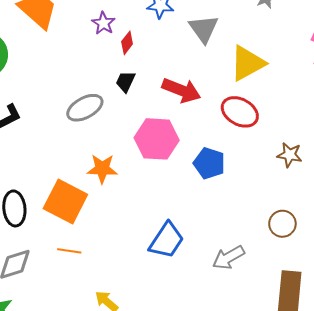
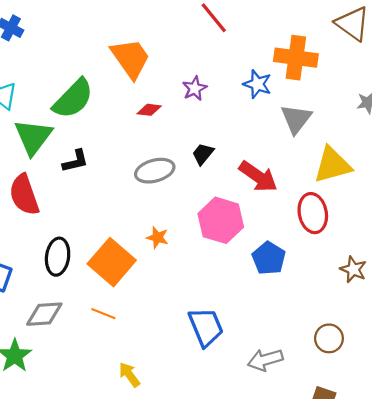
red diamond: (127, 43) -> (149, 110), moved, turned 45
red ellipse: (240, 112) -> (313, 213), turned 36
orange star: (102, 169) -> (158, 237), size x0.7
blue trapezoid: (167, 240) -> (206, 327), turned -69

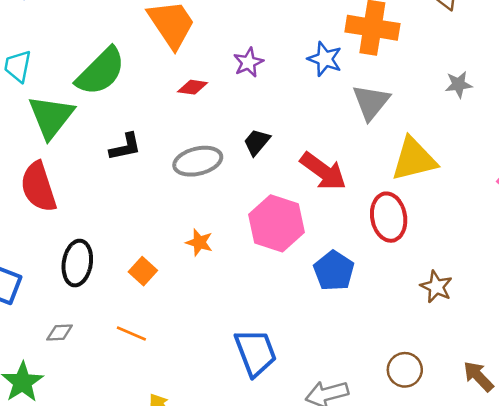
black L-shape: (75, 161) -> (125, 147), moved
orange square: (112, 262) -> (143, 271), size x0.5
gray diamond: (44, 314) -> (60, 332), size x0.6

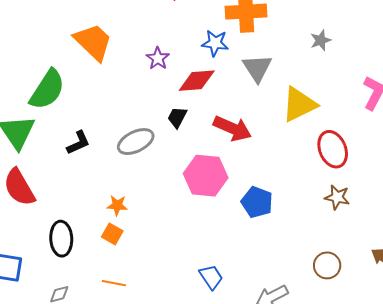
red diamond: (193, 87) -> (197, 81), moved, size x1.6
red ellipse: (389, 217) -> (333, 149), moved
orange star: (199, 242) -> (117, 205), moved
blue trapezoid: (256, 352) -> (211, 277), size x0.7

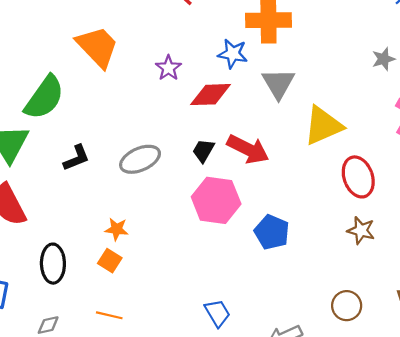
gray star: (321, 40) -> (384, 59), moved
black trapezoid: (177, 117) -> (203, 151), moved

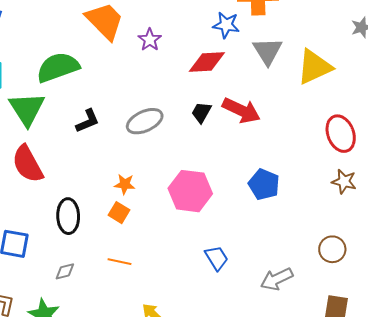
purple star: (168, 68) -> (150, 40), moved
green semicircle: (44, 98) -> (58, 67), turned -144
yellow triangle: (323, 126) -> (314, 67), moved
pink hexagon: (216, 200) -> (190, 191), moved

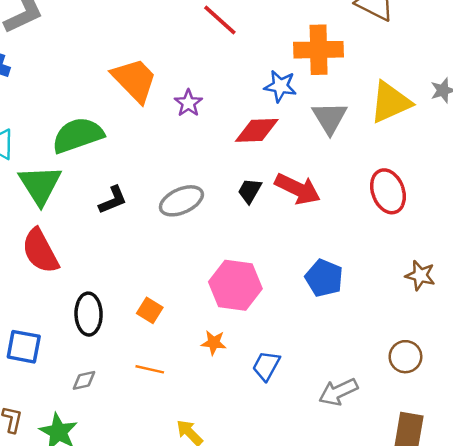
yellow triangle: (314, 67) -> (390, 102), moved
red ellipse: (341, 134) -> (388, 191), moved
orange star: (125, 184) -> (214, 343), moved
blue trapezoid: (216, 258) -> (266, 366), turned -120

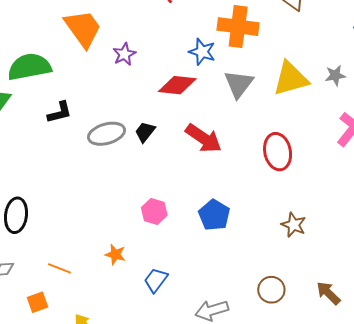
black trapezoid: (250, 191) -> (145, 132), moved
black L-shape: (113, 200) -> (60, 112), moved
pink hexagon: (235, 285) -> (154, 211), moved, size x0.6
orange square: (150, 310) -> (38, 302), moved, turned 30

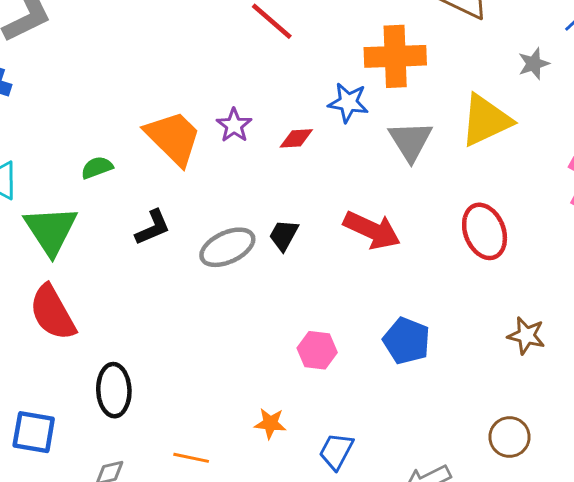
orange trapezoid: (83, 28) -> (173, 138), moved
green semicircle: (29, 67) -> (97, 168), size x0.5
gray star: (335, 75) -> (534, 64), moved
red diamond: (177, 85) -> (296, 138), moved, size x0.6

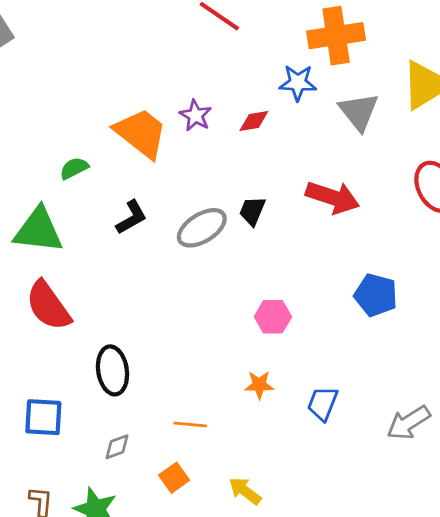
green triangle: (51, 230) -> (38, 230), turned -44
pink hexagon: (317, 350) -> (273, 317), moved

